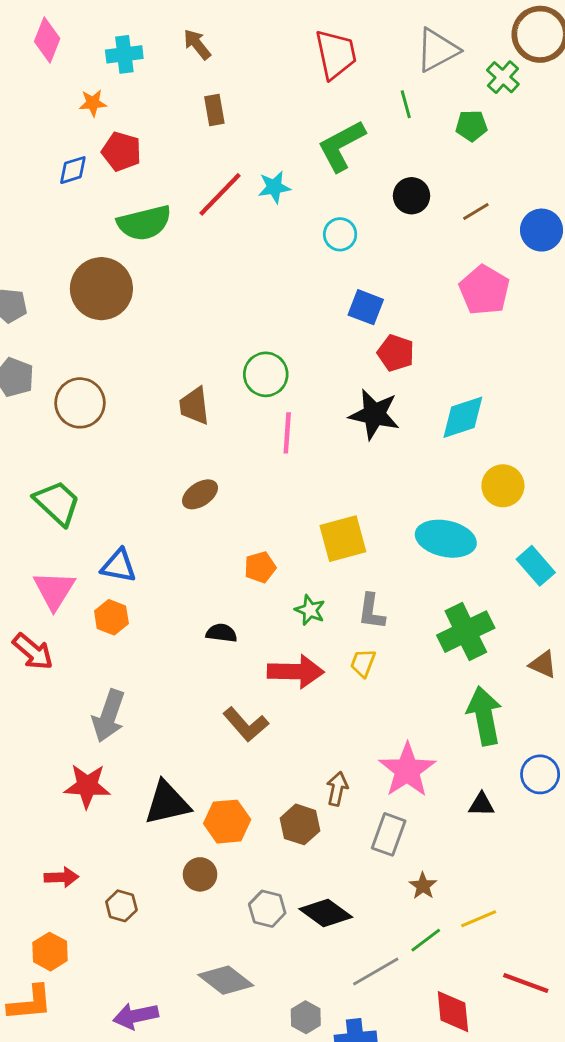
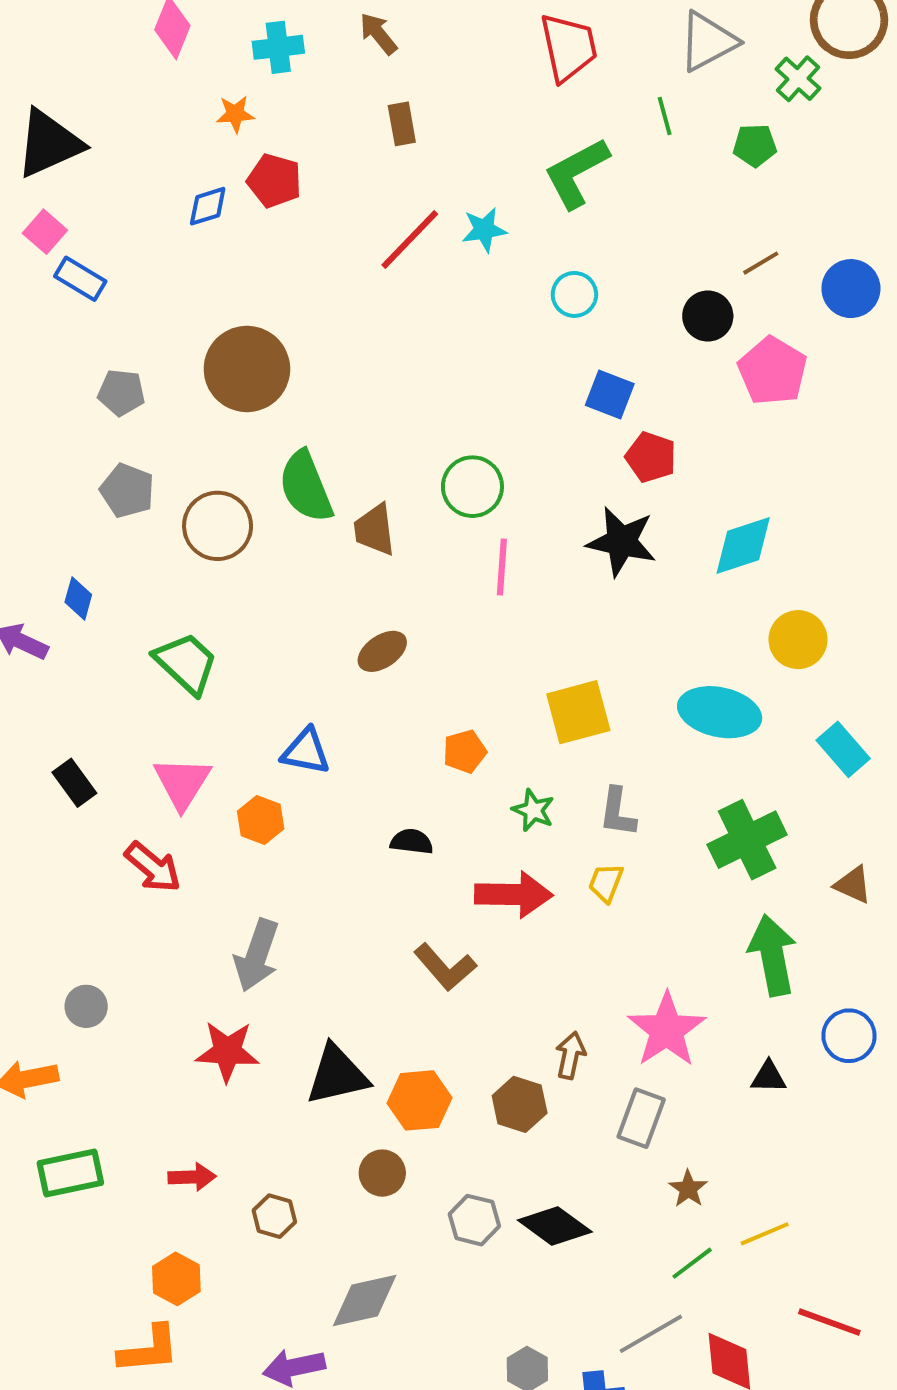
black circle: (411, 196) -> (708, 316), moved
green semicircle: (144, 223) -> (306, 487), moved, turned 82
blue triangle: (119, 566) -> (306, 751), moved
gray line: (376, 972) -> (651, 1334), moved
gray diamond: (226, 980) -> (365, 1300), moved, turned -50

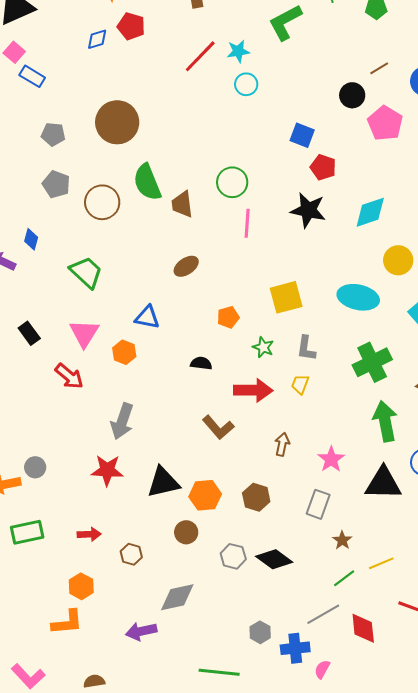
cyan circle: (574, 294) -> (246, 84), moved
gray circle: (86, 1006) -> (35, 467), moved
pink star: (667, 1030) -> (331, 459), size x0.7
brown arrow: (571, 1055) -> (282, 444), moved
black triangle: (769, 1077) -> (383, 483), size x2.0

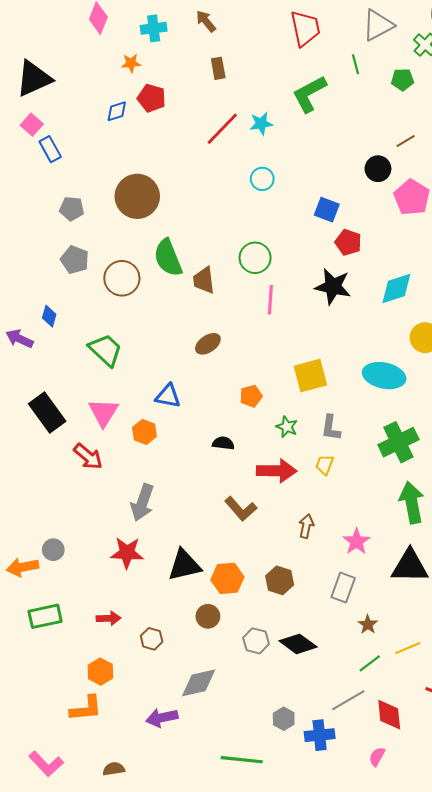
blue rectangle: (32, 76) -> (50, 149), turned 30
cyan circle: (246, 84) -> (262, 179), moved
black rectangle: (29, 333) -> (47, 412), size x1.6
pink semicircle: (322, 669) -> (377, 757), moved

